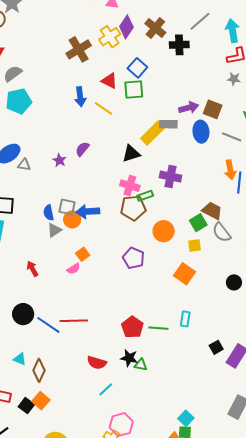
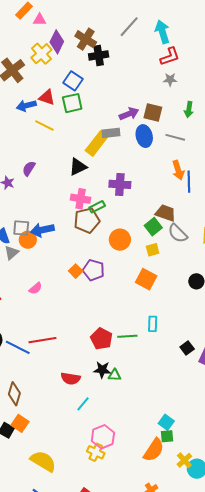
black cross: (179, 45) -> (99, 55), moved
blue arrow: (80, 97) -> (26, 106), moved, turned 90
orange square: (83, 254) -> (76, 271), moved

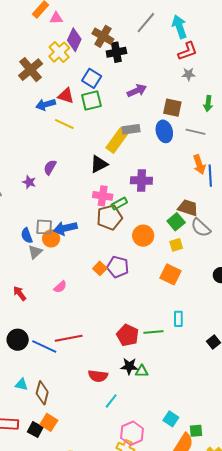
purple arrow: (129, 114) -> (137, 91), moved
cyan square: (166, 422) -> (171, 419), moved

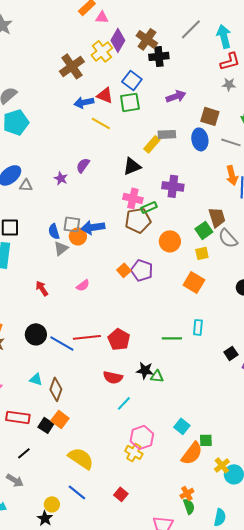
yellow rectangle: (117, 140) -> (152, 144), size x0.7
brown trapezoid: (188, 208) -> (217, 217), turned 50
red pentagon: (128, 335) -> (119, 339), moved

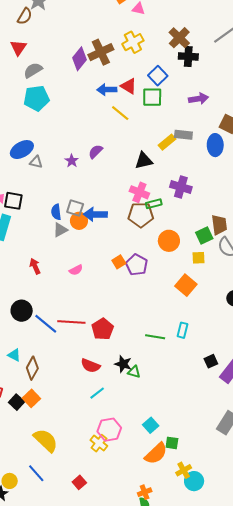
purple diamond: (118, 40) -> (79, 59), moved

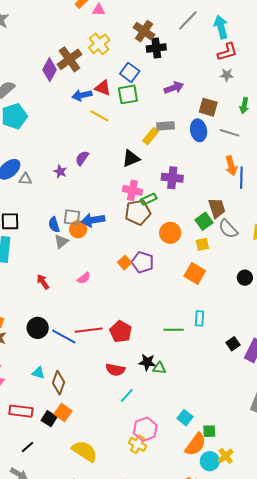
cyan circle: (194, 481) -> (210, 461), moved

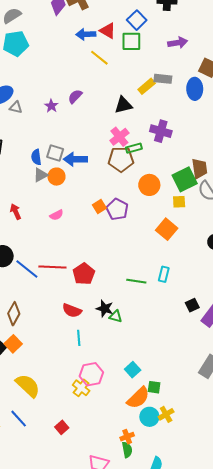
pink cross: (132, 190) -> (119, 137), turned 30
green square: (204, 221) -> (185, 179), size x1.4
orange circle: (78, 229) -> (57, 177), moved
cyan line: (127, 395) -> (79, 338), turned -56

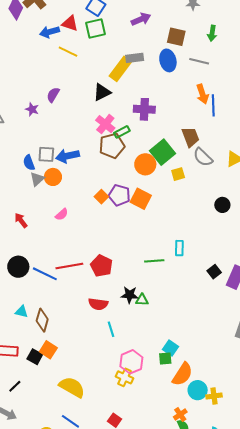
yellow rectangle: (147, 86) -> (120, 69), size x1.4
green square: (185, 179) -> (162, 152), moved
orange square: (167, 229) -> (141, 199), moved
green square: (154, 387) -> (165, 358), moved
yellow cross: (166, 414) -> (214, 396), moved, turned 35

